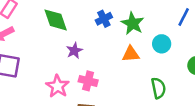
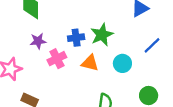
blue cross: (104, 19) -> (76, 38), moved
pink cross: (88, 81) -> (57, 59), moved, turned 30

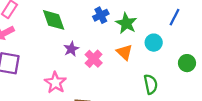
blue cross: (76, 38) -> (101, 15), moved
orange triangle: (90, 63) -> (124, 52), turned 48

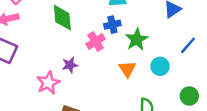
purple star: (71, 49) -> (70, 65), moved
pink cross: (94, 59) -> (96, 41), moved

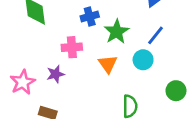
pink cross: (96, 41) -> (72, 47), moved, turned 30
blue line: (188, 45) -> (156, 35), moved
purple star: (70, 65) -> (55, 74), moved

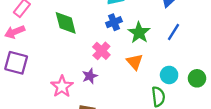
pink cross: (72, 47) -> (101, 51), turned -36
cyan circle: (143, 60) -> (169, 75), moved

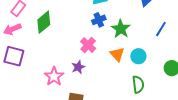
green diamond: (66, 23) -> (44, 22), moved, turned 65
blue line: (173, 32) -> (161, 29), moved
cyan circle: (169, 75) -> (138, 56), moved

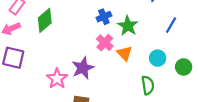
pink cross: (88, 45) -> (105, 43), moved
cyan circle: (138, 56) -> (158, 58), moved
purple star: (78, 67) -> (83, 68), size x1.5

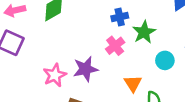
orange triangle: (124, 53) -> (133, 83), moved
cyan circle: (158, 58) -> (165, 60), moved

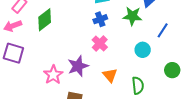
green star: (144, 32) -> (132, 16), moved, turned -30
orange triangle: (133, 83) -> (110, 75), moved

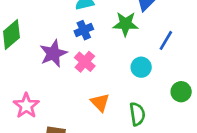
purple star: (78, 66) -> (53, 53), moved

